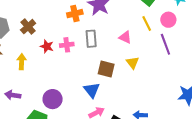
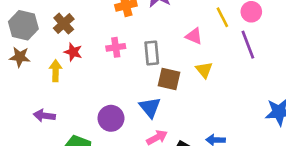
gray rectangle: (91, 39) -> (152, 53), moved
red star: (47, 46) -> (73, 52), moved
purple circle: (53, 99) -> (111, 118), moved

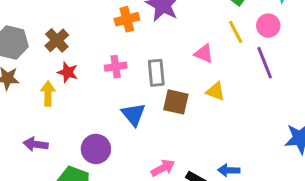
yellow triangle: (204, 70) -> (215, 91), turned -30
blue triangle: (150, 107) -> (133, 114), moved
purple circle: (111, 118) -> (96, 149), moved

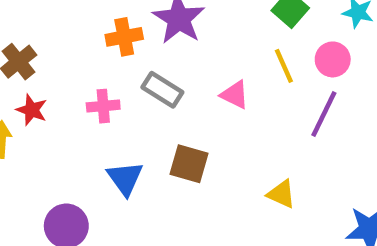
purple line: (265, 63) -> (324, 114), turned 44
gray rectangle: (156, 73) -> (162, 90), moved, turned -56
yellow triangle: (215, 91) -> (281, 194), moved

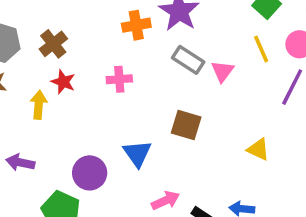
gray rectangle: (162, 90) -> (188, 60), moved
pink triangle: (235, 95) -> (222, 71), turned 40
blue triangle: (125, 178) -> (137, 153), moved

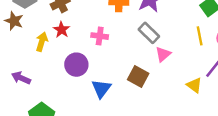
pink triangle: (222, 71) -> (163, 54), moved
yellow triangle: (258, 149) -> (194, 85), moved
purple circle: (90, 173) -> (76, 65), moved

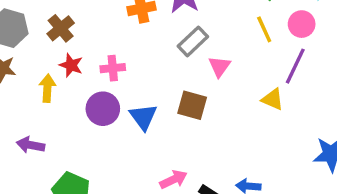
gray rectangle: (149, 33) -> (193, 41), turned -75
pink cross: (100, 36) -> (113, 68), moved
blue triangle: (101, 89) -> (143, 117), moved

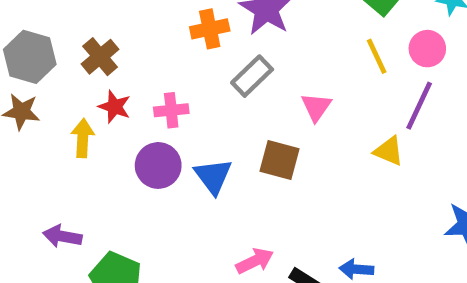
gray rectangle: (193, 41) -> (252, 76), moved
purple arrow: (30, 145) -> (62, 236), moved

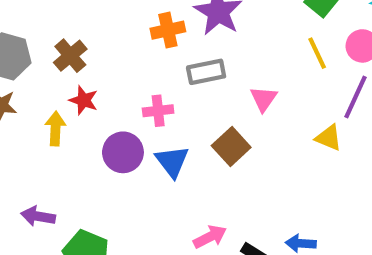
gray rectangle: (252, 76) -> (206, 72), turned 33
pink cross: (171, 110) -> (158, 111), moved
brown square: (279, 160) -> (231, 146), turned 33

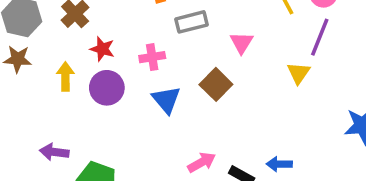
red star: (84, 100) -> (102, 49), moved
yellow triangle: (329, 138) -> (299, 73), turned 45
purple circle: (123, 152) -> (107, 88), moved

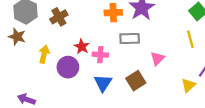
red star: (102, 49) -> (82, 47), moved

